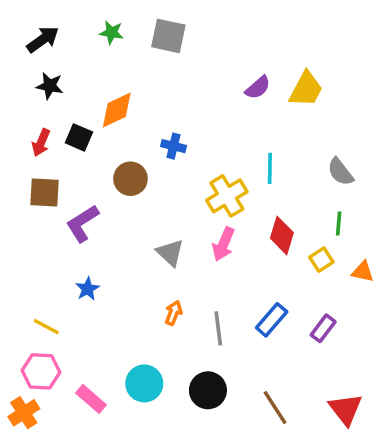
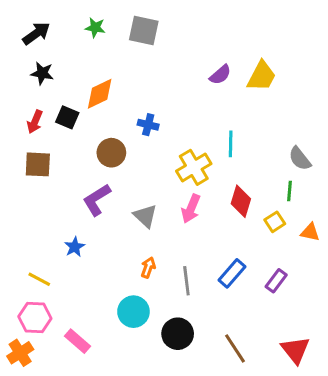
gray semicircle: (340, 172) -> (300, 159), moved
purple L-shape: (82, 223) -> (97, 200), moved
cyan circle: (144, 383) -> (133, 312), moved

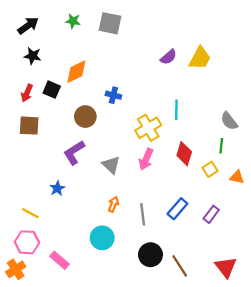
black circle: (178, 334) -> (150, 255), moved

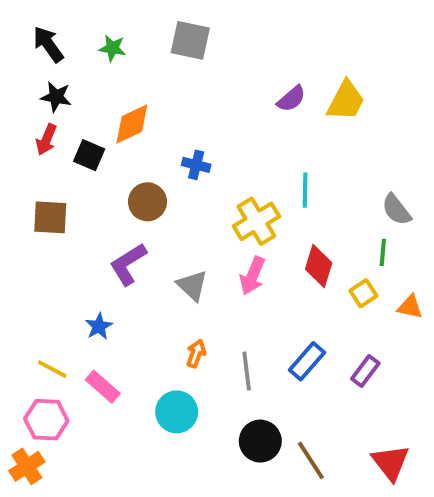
green star: (73, 21) -> (112, 48), moved
black arrow: (28, 26) -> (48, 44), turned -90
red arrow: (27, 93) -> (46, 140), moved
pink rectangle: (60, 260) -> (103, 387), moved

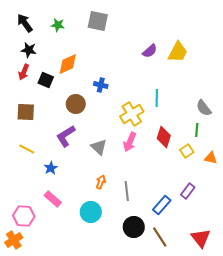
blue rectangle: (307, 361) -> (162, 205), moved
yellow line: (52, 369) -> (27, 149), moved

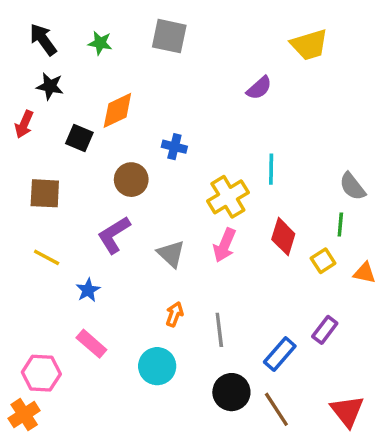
yellow trapezoid: (178, 52) -> (309, 45), moved, turned 45
red arrow: (24, 72) -> (24, 124), moved

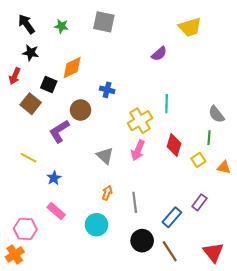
brown square: (45, 193) -> (31, 104), moved, turned 36
purple L-shape: (114, 235) -> (59, 131), moved

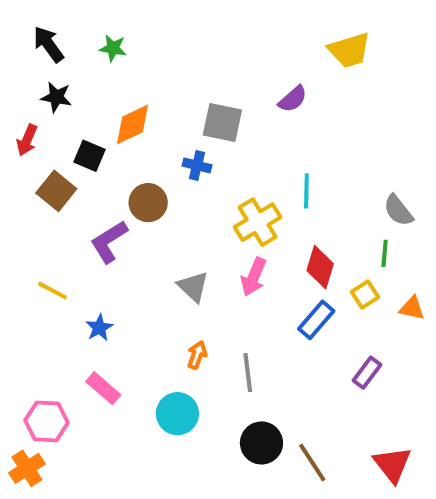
gray square: (104, 22) -> (222, 122), moved
blue rectangle: (172, 217) -> (316, 320), moved

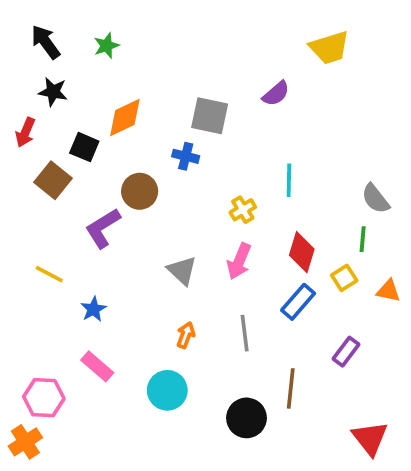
green star: (113, 48) -> (106, 46), turned -30
yellow cross: (258, 222) -> (243, 210), size x0.6
gray line: (248, 373) -> (245, 333), moved
brown line: (312, 462) -> (291, 388), moved, turned 39

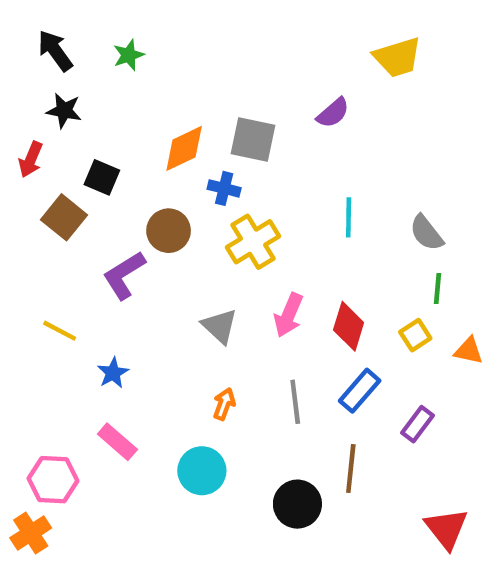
orange diamond: (125, 118) -> (184, 148), moved
gray semicircle: (375, 199) -> (426, 233), moved
yellow cross: (243, 210) -> (253, 242), moved, size x1.6
red diamond: (302, 252) -> (349, 326), moved
blue rectangle: (298, 302) -> (360, 391), moved

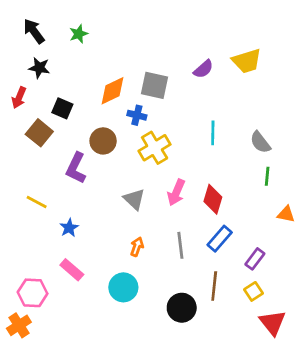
yellow trapezoid: (397, 57) -> (247, 61), moved
purple L-shape: (124, 275) -> (76, 168), turned -32
yellow square: (415, 335) -> (254, 291), moved

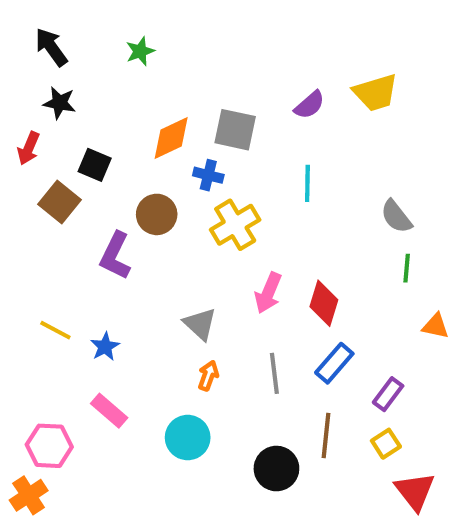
green star: (79, 34) -> (140, 51), moved
cyan line: (213, 133) -> (307, 183), moved
gray triangle: (134, 199) -> (200, 324), moved
yellow line: (37, 202) -> (55, 330), moved

